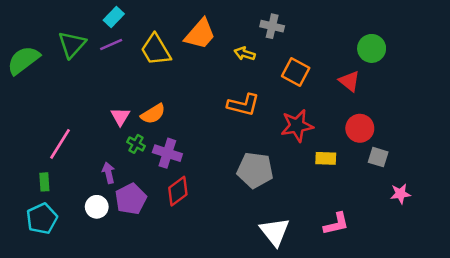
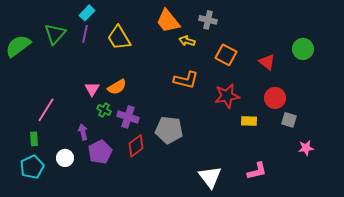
orange trapezoid: (200, 34) -> (168, 21), moved, turned 100
purple line: (111, 44) -> (85, 34), turned -54
green circle: (372, 48) -> (303, 49), moved
gray pentagon: (255, 170) -> (169, 130), moved
white circle: (97, 207) -> (65, 158), moved

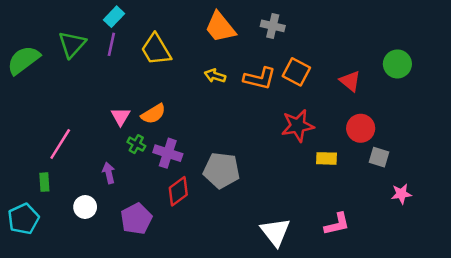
yellow arrow: (187, 41) -> (215, 76), moved
orange L-shape: (186, 80) -> (260, 78), moved
purple pentagon: (100, 152) -> (136, 219), moved
cyan pentagon: (32, 167) -> (23, 219), moved

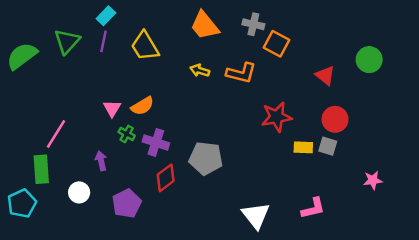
orange square: (296, 72) -> (277, 44), moved
gray square: (379, 157) -> (328, 146), moved
green rectangle: (44, 182) -> (41, 169), size x1.6

